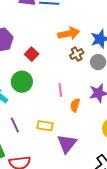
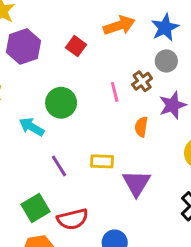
red square: (32, 54) -> (76, 46), moved
brown cross: (77, 54) -> (142, 81), moved
pink line: (60, 90) -> (115, 92), moved

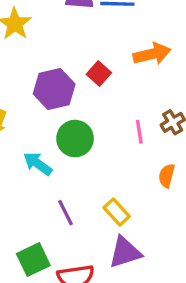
purple hexagon: (23, 46) -> (54, 89), moved
yellow rectangle: (102, 161) -> (117, 212), turned 40
purple triangle: (136, 183) -> (125, 252), moved, turned 36

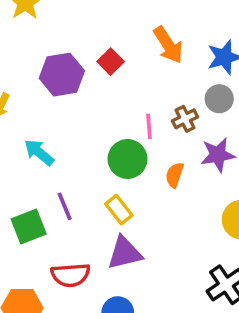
orange arrow: (152, 54) -> (168, 45), turned 66
green circle: (75, 139) -> (128, 159), moved
green square: (33, 260) -> (29, 227), moved

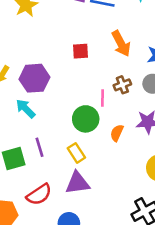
red square: (111, 62) -> (81, 51), turned 35
purple hexagon: (62, 75) -> (34, 78), moved
brown cross: (185, 119) -> (122, 85), moved
red semicircle: (71, 275) -> (39, 194), turned -35

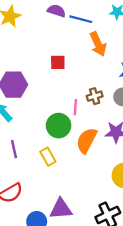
orange arrow: (121, 44) -> (98, 44), moved
orange semicircle: (117, 133) -> (87, 140), size x1.6
purple triangle: (77, 183) -> (61, 209), moved

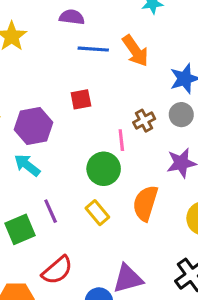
blue line: (81, 19) -> (93, 49), moved
red square: (58, 62) -> (81, 99), moved
orange semicircle: (87, 140) -> (145, 203), moved

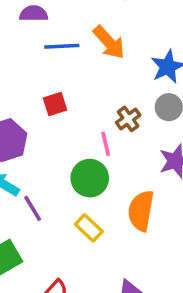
purple line: (51, 211) -> (33, 208), moved

